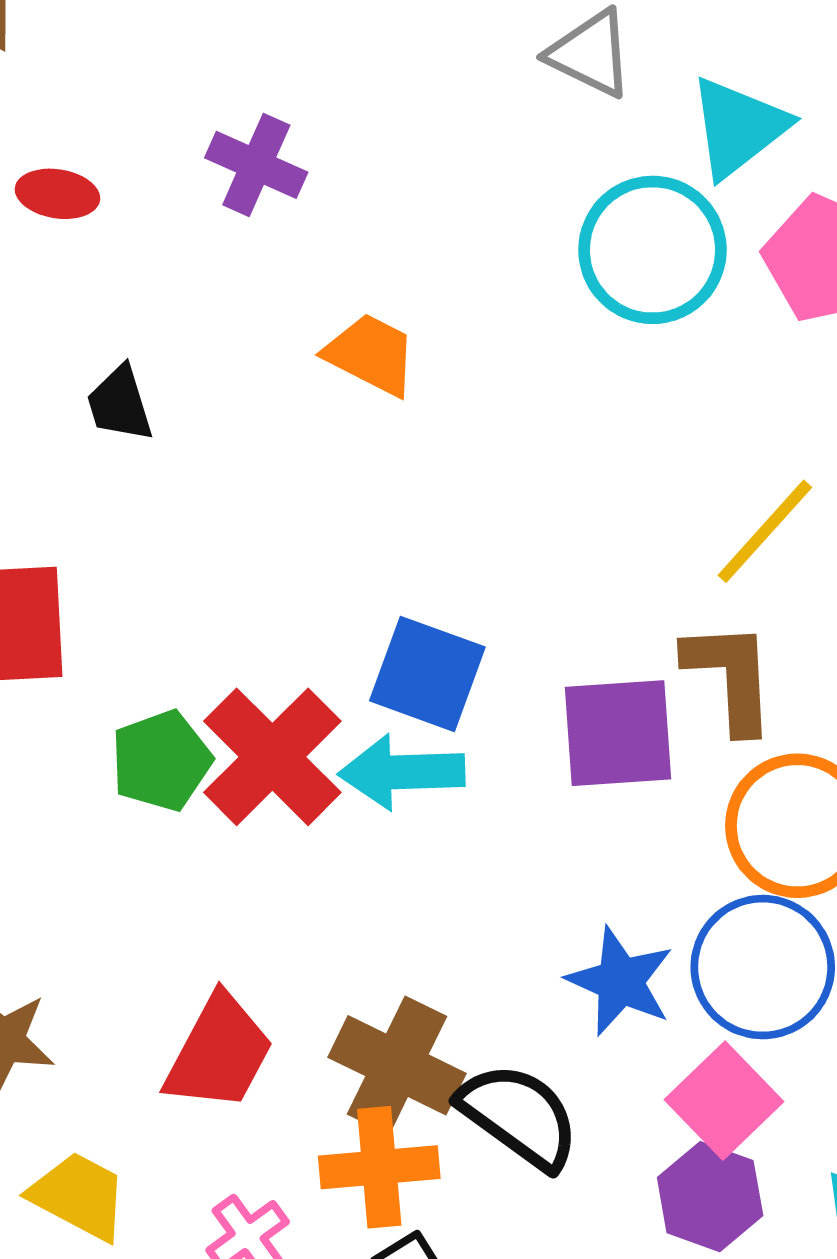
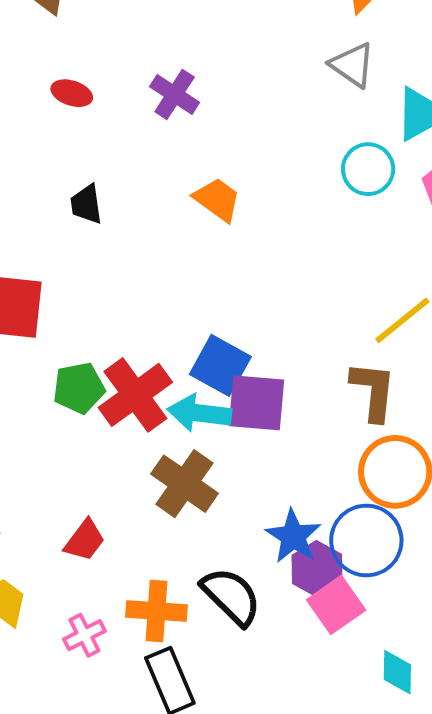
cyan circle: (652, 250) -> (368, 169), size x0.7
purple square: (618, 733) -> (256, 403), moved
red trapezoid: (219, 1053) -> (85, 540), size x0.7
brown cross: (397, 1065) -> (184, 484), moved
purple hexagon: (710, 1197) -> (317, 569), moved

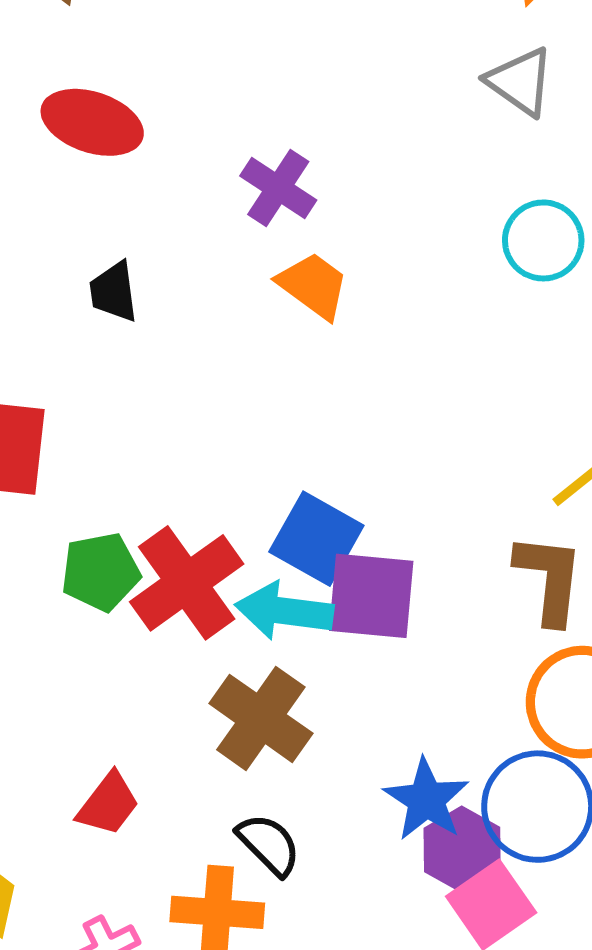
red ellipse: (72, 93) -> (92, 122), size x1.6
purple cross: (175, 94) -> (278, 188), moved
black semicircle: (231, 596) -> (269, 844), moved, size x0.7

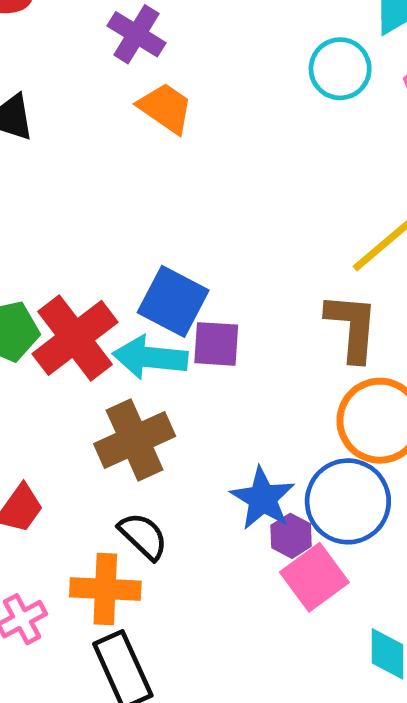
purple square: (371, 596) -> (216, 344), size x0.7
brown cross: (261, 718) -> (135, 440), turned 32
purple hexagon: (462, 849) -> (291, 536), size x0.7

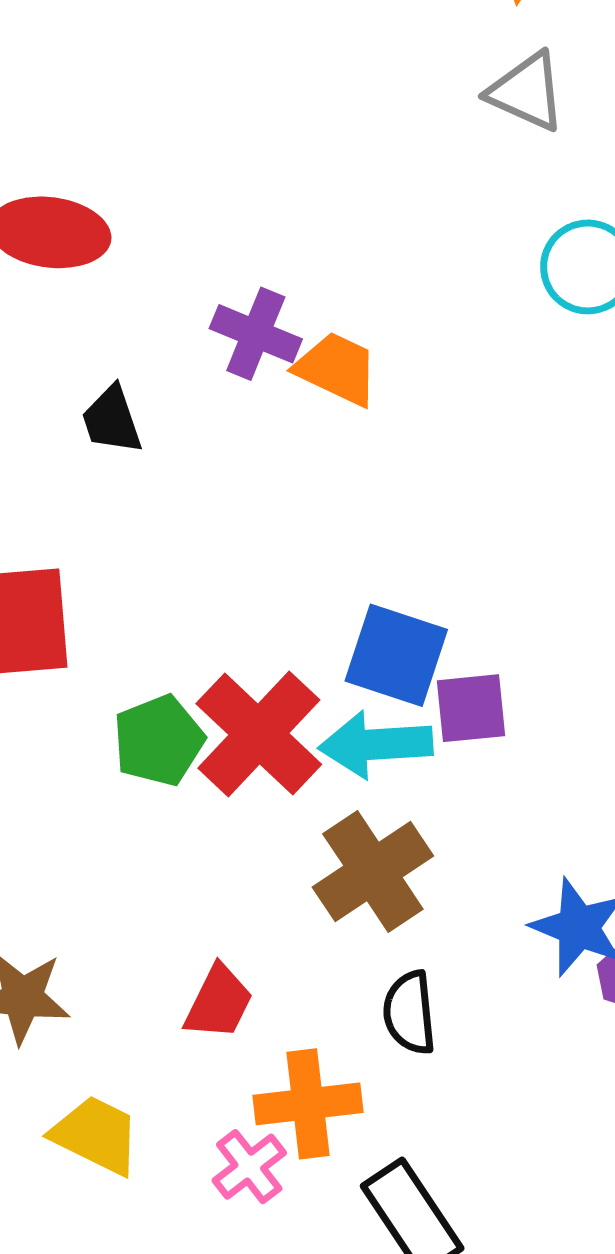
purple cross: (136, 34) -> (256, 334), moved
black semicircle: (143, 536) -> (410, 1013), turned -130
orange cross: (105, 589) -> (308, 1104), moved

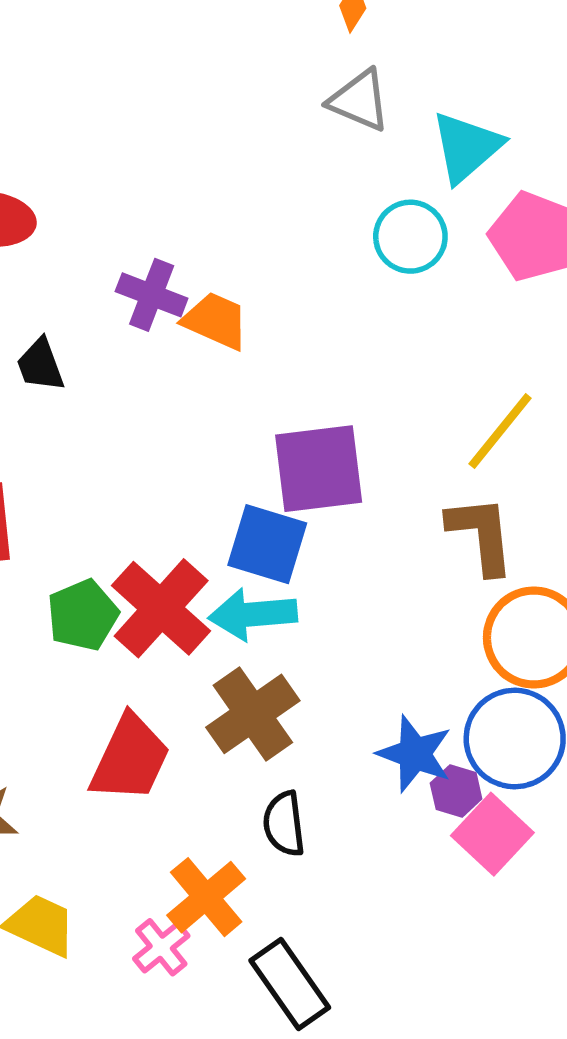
purple square: (471, 708) -> (319, 469), moved, size x1.6
red trapezoid: (219, 1002) -> (130, 758), moved, size x1.5
orange cross: (308, 1104) -> (206, 897), turned -32

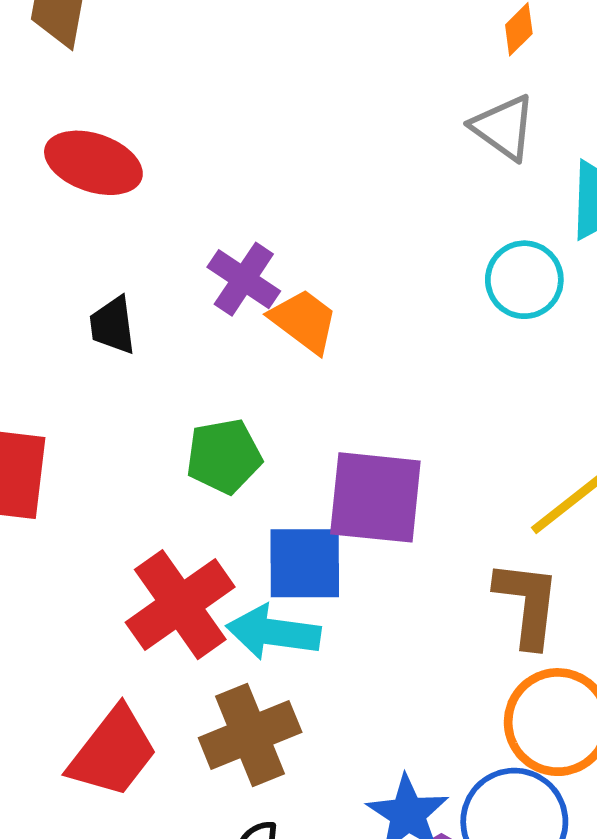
blue square: (267, 544) -> (305, 563), turned -30
green pentagon: (83, 615) -> (224, 456), moved

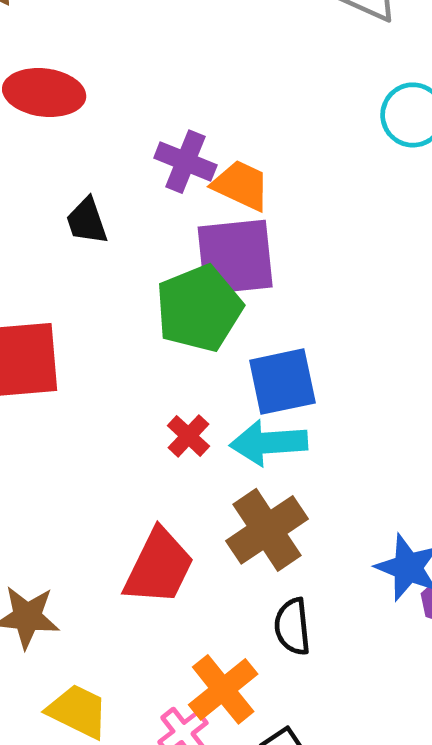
green pentagon: (224, 456) -> (199, 308), size x1.4
purple square: (375, 497) -> (235, 257), moved
red cross: (180, 605) -> (188, 436), size x0.5

